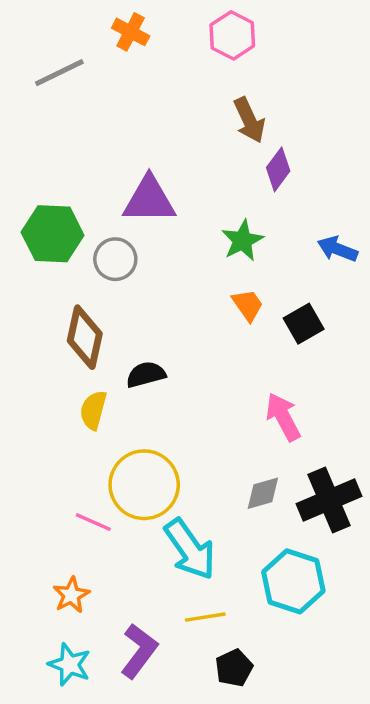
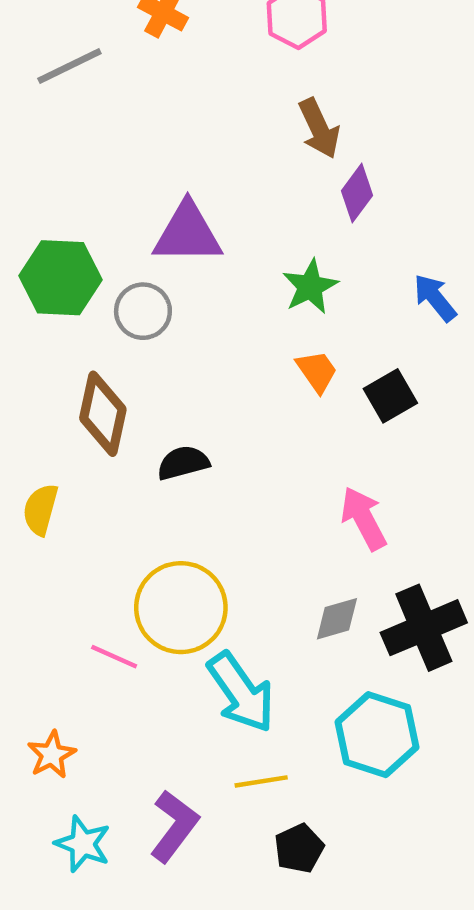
blue arrow: (337, 249) -> (435, 298), turned 30
yellow semicircle: (93, 410) -> (40, 510), moved
orange star: (71, 595) -> (52, 755), moved

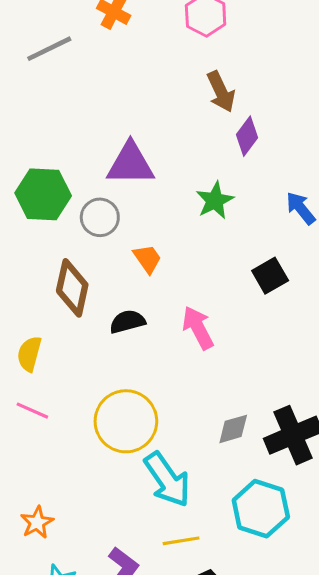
orange trapezoid: (317, 371) -> (147, 259), moved
pink arrow: (364, 518) -> (198, 328), moved
pink line: (114, 657) -> (32, 411), moved

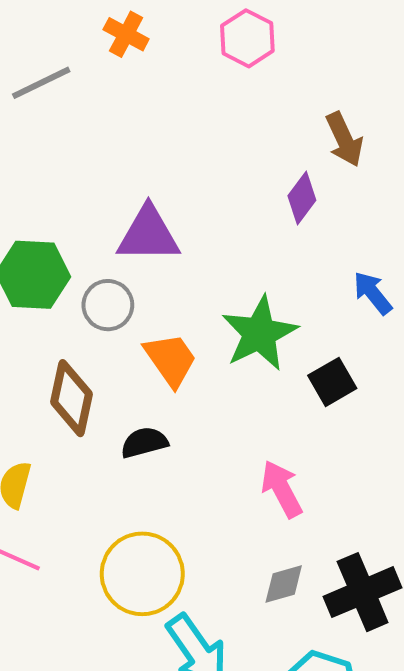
brown arrow: (221, 92) -> (344, 139), moved
green star: (215, 200) -> (259, 333), moved, size x1.5
orange trapezoid: (147, 259) -> (171, 360), size x1.4
pink arrow: (198, 328) -> (282, 489), moved

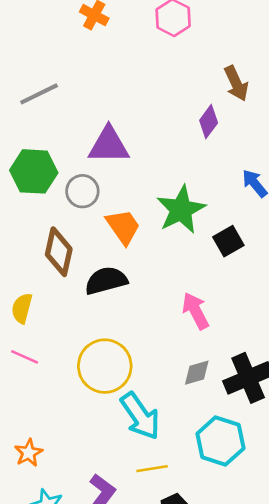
gray line: (41, 83) -> (39, 94), moved
black semicircle: (144, 443) -> (106, 281), size x1.4

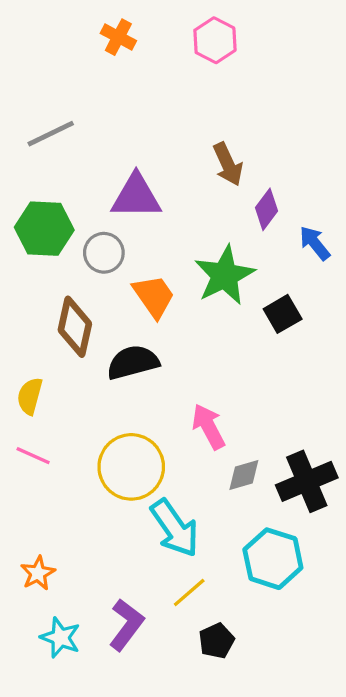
brown arrow: (236, 83) -> (228, 164), moved
purple diamond: (209, 122) -> (266, 209), moved
pink arrow: (195, 311) -> (209, 427), moved
yellow line: (152, 469) -> (189, 592), turned -32

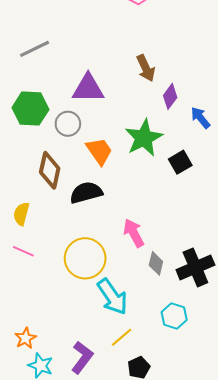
gray diamond: (244, 475) -> (156, 263), turned -60
cyan hexagon: (273, 559) -> (174, 316), size x0.7
orange star: (38, 573) -> (25, 338), moved

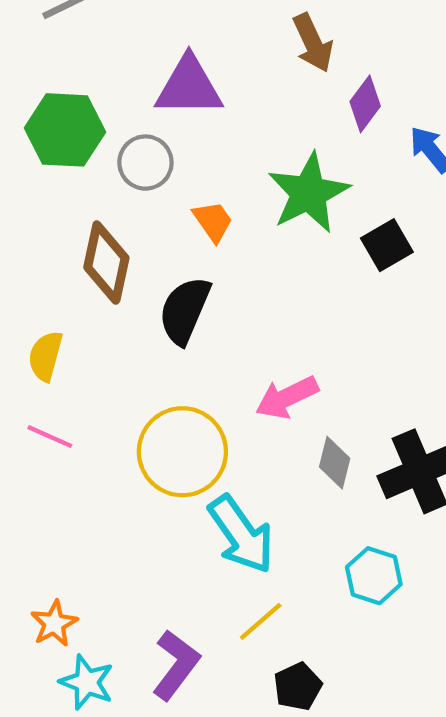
orange trapezoid: (99, 151) -> (213, 221), size x0.7
black semicircle: (86, 193) -> (185, 310), turned -52
pink arrow: (134, 233) -> (287, 397), turned -88

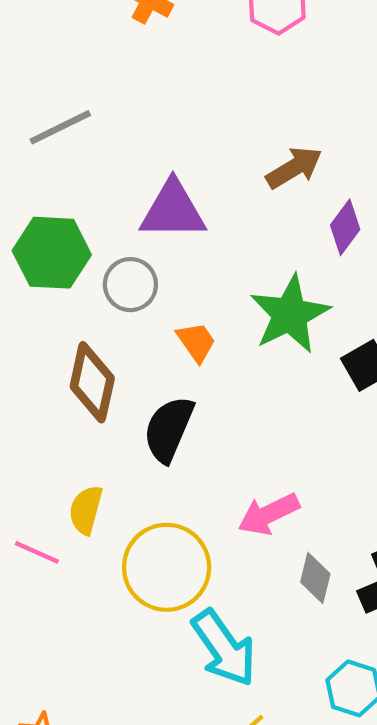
brown arrow: (313, 43) -> (294, 168), turned -96
yellow semicircle: (45, 356) -> (86, 510), moved

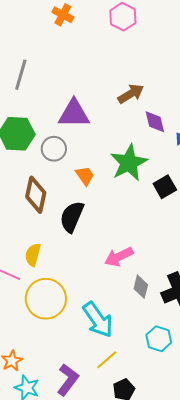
gray line: (60, 127) -> (21, 75), turned -48
purple diamond: (345, 227) -> (155, 122), turned -50
yellow circle: (167, 567) -> (46, 299), moved

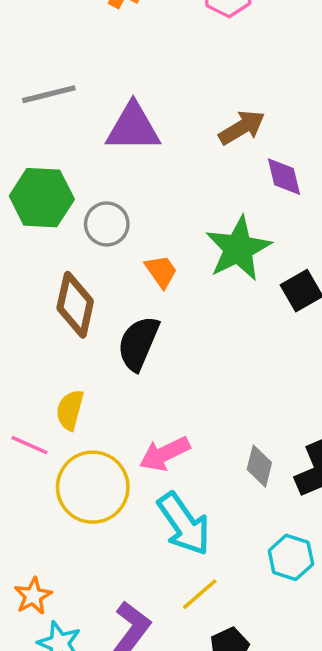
gray line: (21, 75) -> (49, 94), turned 60
purple triangle: (74, 114) -> (133, 127), moved
pink arrow: (119, 257) -> (165, 454), moved

